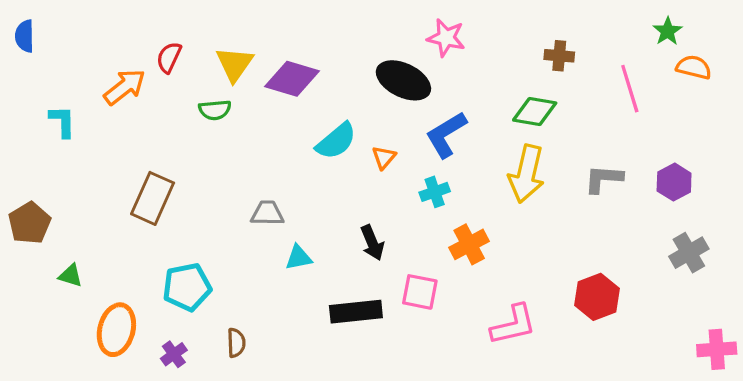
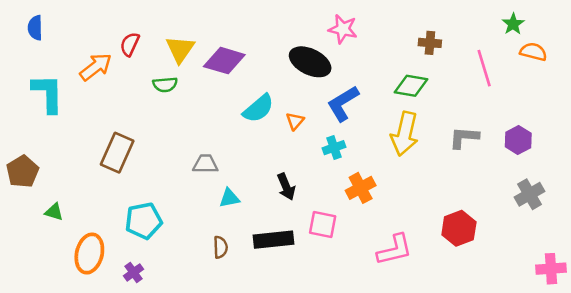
blue semicircle: (25, 36) -> (35, 28), moved
cyan L-shape: (62, 121) -> (48, 93), size x1.6
brown semicircle: (236, 343) -> (221, 247), moved

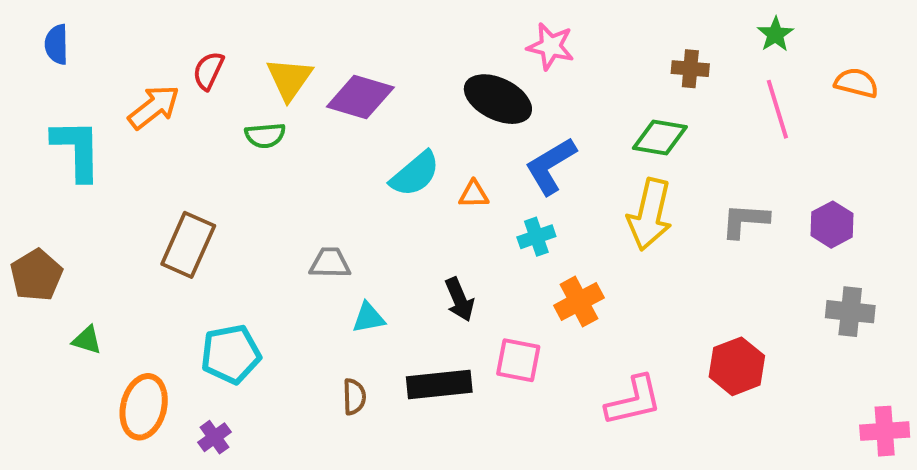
green star: (513, 24) -> (775, 34), moved
orange triangle: (295, 121) -> (474, 194), turned 48
gray cross: (530, 194) -> (850, 312), turned 36

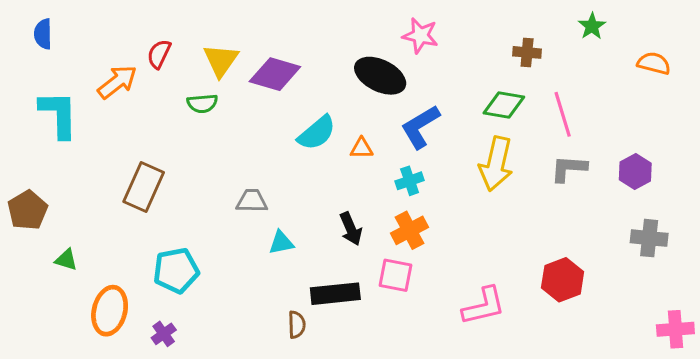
pink line: (777, 109) -> (563, 114), moved
orange cross: (579, 302) -> (410, 230), moved
brown semicircle: (354, 397) -> (297, 325), moved

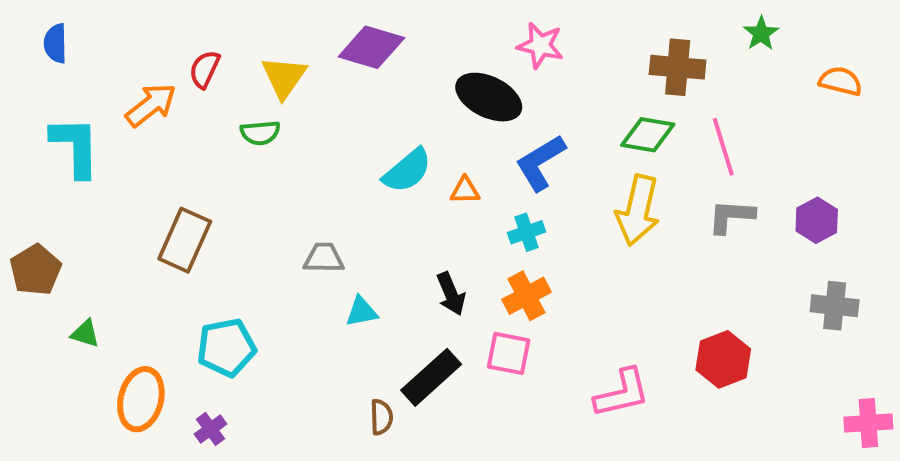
brown cross: (527, 52) -> (678, 67), size x1.5
purple diamond: (275, 74) -> (371, 47), moved
black rectangle: (335, 294) -> (431, 377), turned -36

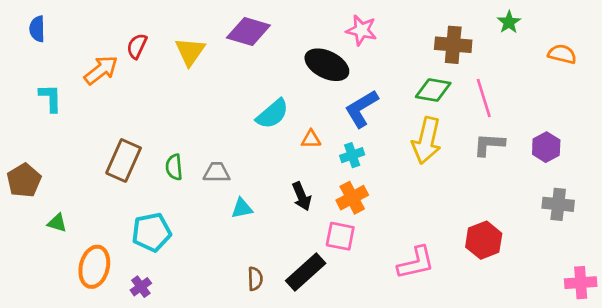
green semicircle: (260, 133) -> (174, 167), moved, turned 90
cyan L-shape: (75, 147) -> (50, 98), size x0.7
orange triangle: (465, 190) -> (311, 139), moved
black rectangle: (431, 377) -> (306, 272), moved

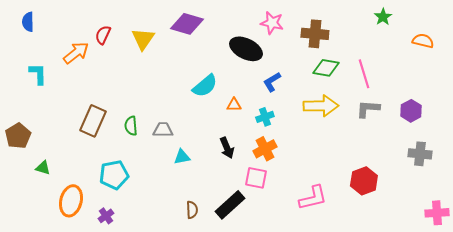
brown cross: (453, 45) -> (315, 34), moved
blue L-shape: (361, 109) -> (272, 82), size x0.7
yellow arrow: (427, 141) -> (321, 106), turned -104

